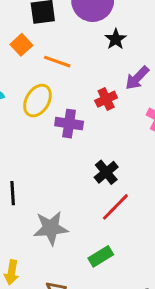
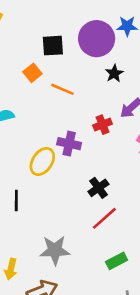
yellow ellipse: (38, 101) -> (42, 161), moved
gray star: (51, 228) -> (55, 250), moved
green rectangle: (101, 256) -> (117, 261), moved

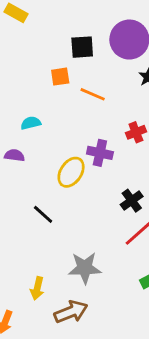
orange square: (32, 73) -> (60, 77), turned 30
black line: (16, 201) -> (43, 214), turned -48

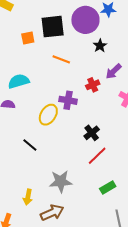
black square: (82, 47) -> (53, 27), size x1.4
orange square: (60, 77) -> (28, 38), moved
cyan semicircle: (31, 123) -> (19, 81), size x1.5

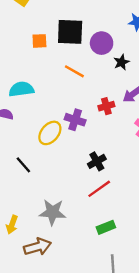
purple circle: (85, 20) -> (102, 43), moved, size x0.7

